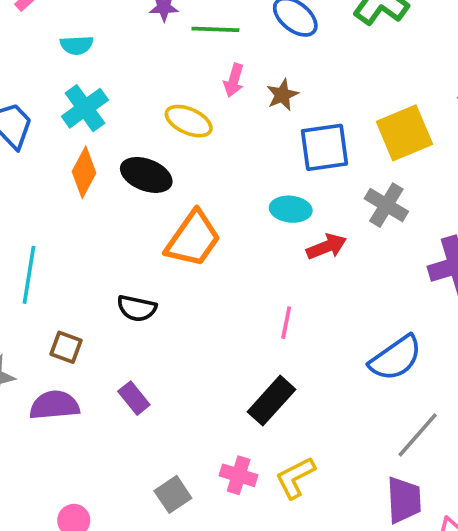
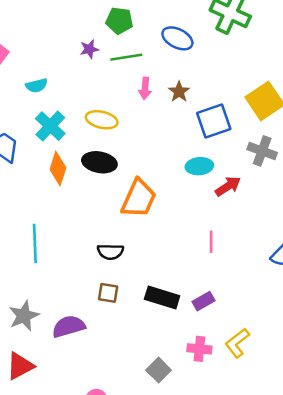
yellow ellipse: (189, 121) -> (102, 120), moved
brown square: (66, 347) -> (108, 293), moved
purple rectangle: (134, 398) -> (203, 301), moved, turned -70
black rectangle: (271, 401) -> (162, 298), moved, turned 76

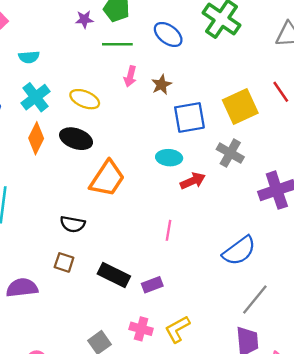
purple star: (89, 49) -> (84, 19), moved

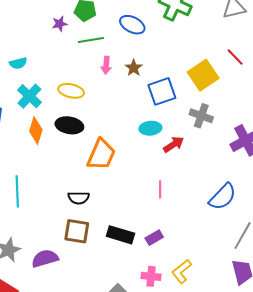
brown square: (64, 262) -> (77, 231), size x1.5

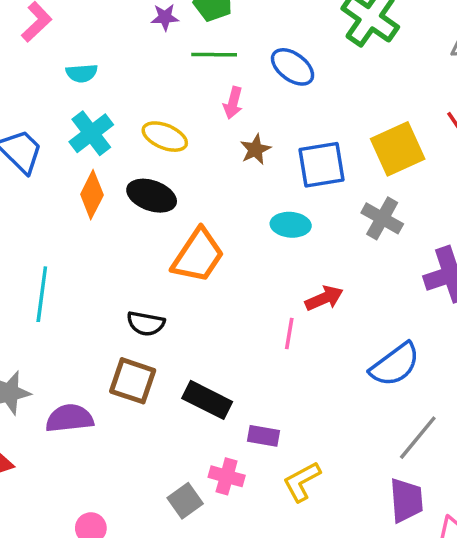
blue ellipse: (132, 25) -> (293, 67), moved
brown star: (134, 68) -> (255, 149), moved
red arrow: (174, 144) -> (324, 298), moved
purple rectangle: (154, 238) -> (263, 436), moved, turned 30
pink cross: (151, 276) -> (227, 476), moved

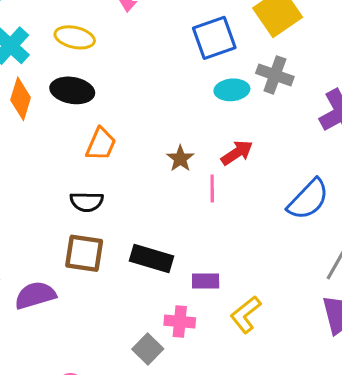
brown star: (255, 149) -> (180, 159), moved
cyan ellipse: (291, 225) -> (232, 90), moved
orange trapezoid: (198, 256) -> (101, 144), moved, size x0.7

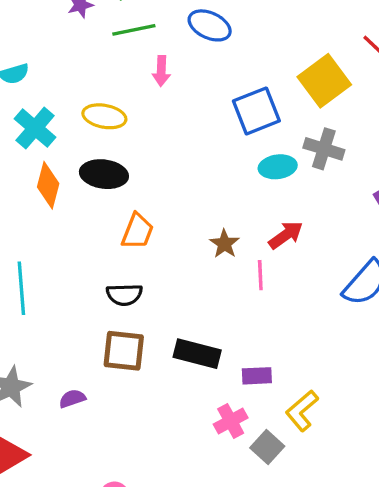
purple semicircle: (35, 295) -> (72, 399), size x0.6
pink cross: (180, 321) -> (231, 421), turned -32
gray square: (148, 349) -> (267, 447), moved

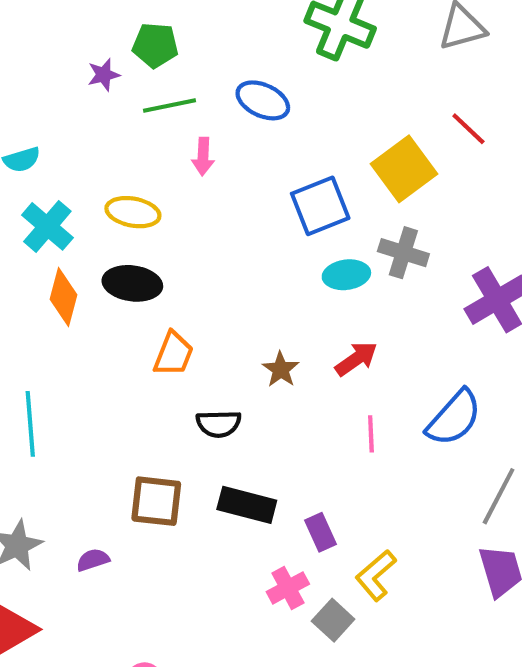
pink line: (260, 275) -> (371, 434), moved
black semicircle: (124, 295) -> (219, 424), moved
purple rectangle: (257, 376) -> (320, 532), turned 68

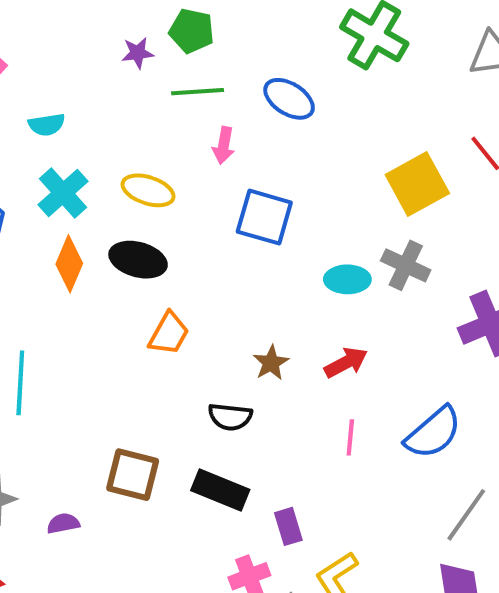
blue square: (320, 206) -> (264, 217), moved, turned 30
black semicircle: (219, 424) -> (230, 417), moved

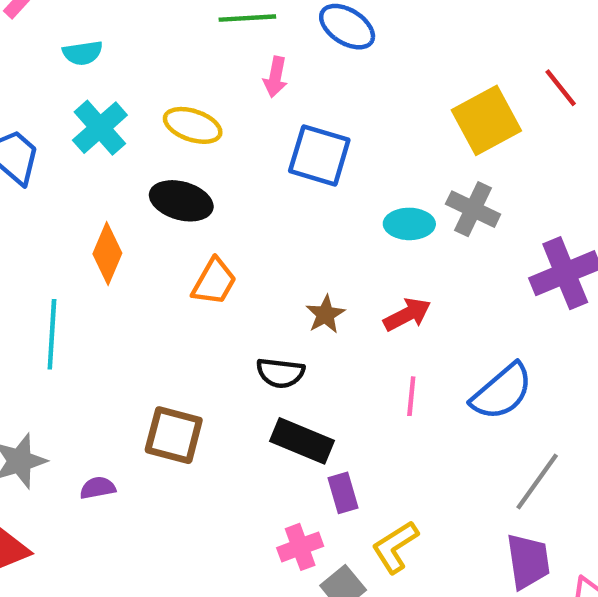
orange diamond: (69, 264) -> (107, 253), moved
black rectangle: (220, 490) -> (302, 441), moved

